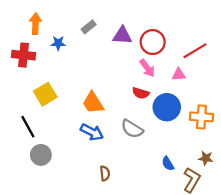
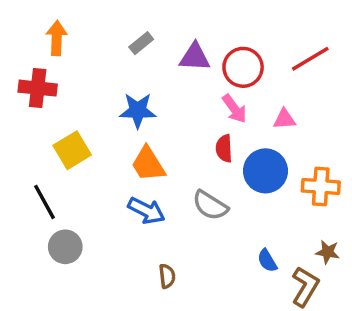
blue star: (58, 43) -> (138, 110), moved, size x1.5
red line: (195, 51) -> (310, 59), moved
red semicircle: (141, 93) -> (224, 148), turned 70

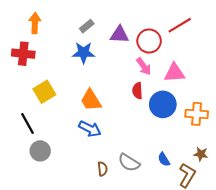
red line: (310, 59) -> (180, 25), moved
blue star: (138, 110) -> (84, 53), moved
pink triangle: (284, 119) -> (174, 73), size x1.5
gray semicircle: (210, 205) -> (129, 163), moved

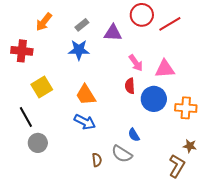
orange arrow: (35, 23) -> (44, 22), moved, turned -144
red circle: (149, 41) -> (142, 15), moved
blue semicircle: (164, 159) -> (134, 135), moved

